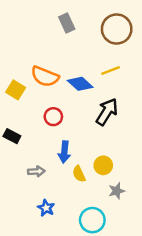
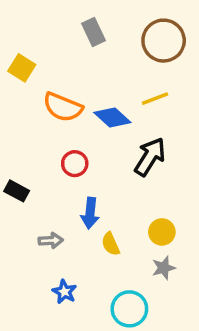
yellow square: (16, 90) -> (22, 68), moved
yellow circle: (103, 165) -> (162, 232), moved

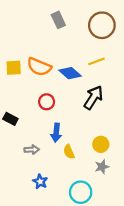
yellow square: (22, 68) -> (14, 68), moved, turned -35

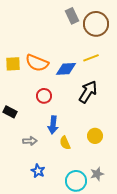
gray rectangle: (58, 20) -> (72, 16), moved
blue diamond: (70, 73) -> (66, 69), turned -45
gray star: (102, 167) -> (97, 174), moved

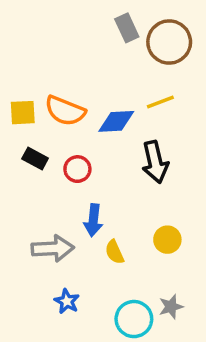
black arrow: (88, 92) -> (155, 162), turned 135
black rectangle: (10, 112) -> (35, 158), moved
gray arrow: (30, 141) -> (53, 248), size x1.6

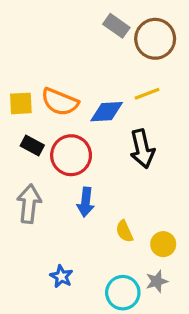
gray rectangle: (127, 28) -> (116, 26), turned -30
red circle: (77, 169) -> (71, 155), size x1.6
yellow circle: (167, 240) -> (163, 244), moved
gray arrow: (53, 248) -> (29, 204), moved, turned -81
yellow semicircle: (114, 252) -> (124, 231), moved

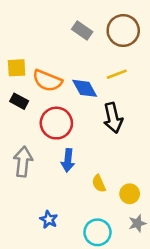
gray rectangle: (116, 26) -> (82, 31), moved
yellow square: (21, 103) -> (17, 68), moved
blue diamond: (107, 112) -> (85, 88), turned 64
black rectangle: (32, 146) -> (19, 101), moved
gray star: (157, 281) -> (137, 223), moved

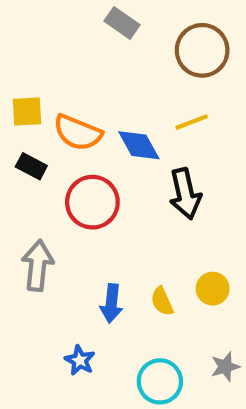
gray rectangle: (82, 31) -> (122, 23), moved
blue arrow: (68, 160) -> (111, 303), moved
yellow circle: (130, 194) -> (213, 289), moved

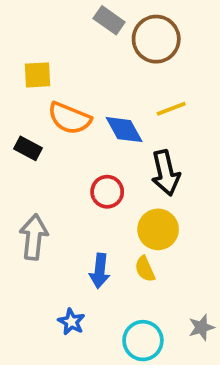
brown circle: (202, 50) -> (156, 39), moved
yellow square: (27, 111) -> (37, 75), moved
red circle: (92, 202) -> (107, 192), moved, size x0.7
yellow circle: (213, 289) -> (158, 229), moved, size x1.4

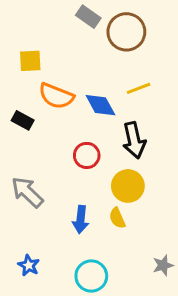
gray arrow: (34, 237) -> (27, 192), turned -52
blue star: (71, 322) -> (29, 265), moved
cyan circle: (143, 341) -> (91, 276), moved

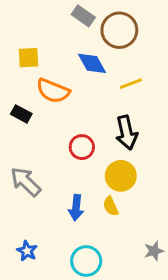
blue diamond: (100, 105) -> (92, 63), moved

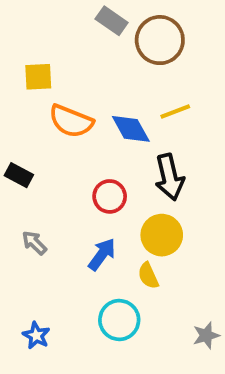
blue diamond: (92, 63) -> (131, 129), moved
black rectangle: (21, 114) -> (19, 175), moved
gray arrow: (26, 182) -> (34, 243), size x0.6
blue arrow: (76, 208) -> (102, 254), moved, turned -150
cyan circle: (86, 261) -> (119, 320), moved

